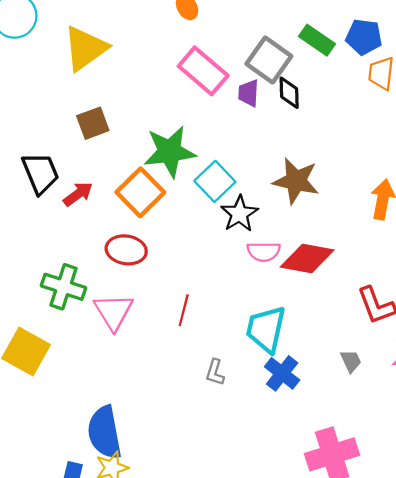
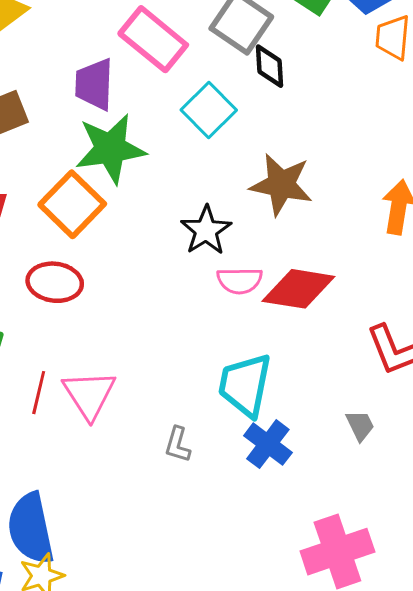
purple trapezoid: (249, 93) -> (94, 84), moved, size x1.4
cyan square: (215, 181) -> (209, 110), moved
red line: (184, 310) -> (39, 393), moved
pink triangle: (114, 312) -> (89, 394), moved

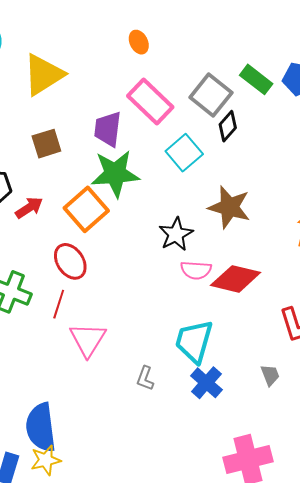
black diamond: (269, 66) -> (228, 126), turned 40
red ellipse: (55, 282) -> (70, 261), turned 45
red line: (39, 393) -> (59, 304), moved

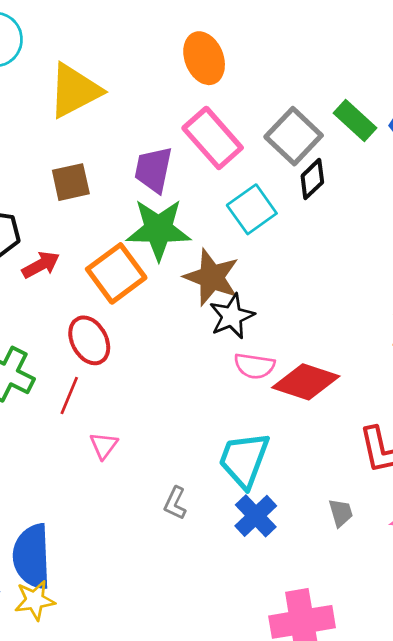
orange ellipse: (139, 42) -> (204, 58), size x1.6
brown star: (229, 207) -> (212, 277), moved
pink triangle: (88, 340) -> (104, 446), size x0.6

